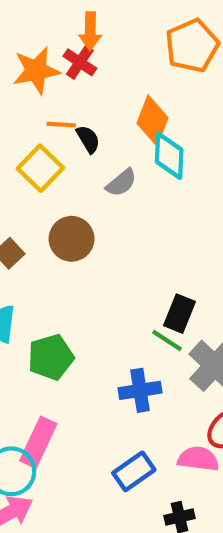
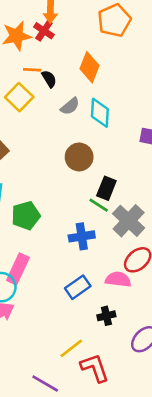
cyan diamond: (169, 156) -> (100, 113), moved
brown circle: (72, 239) -> (79, 157), moved

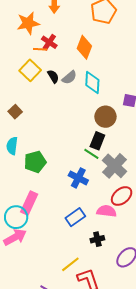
red cross: (44, 31) -> (49, 42), moved
black semicircle: (49, 79) -> (53, 76), moved
brown circle: (79, 157) -> (105, 117), moved
blue cross: (82, 236) -> (78, 178), turned 36

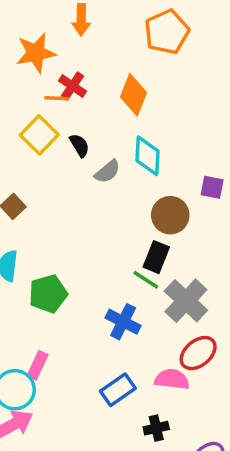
gray semicircle: (69, 77) -> (107, 172), moved
pink rectangle: (29, 203) -> (38, 365), size x0.7

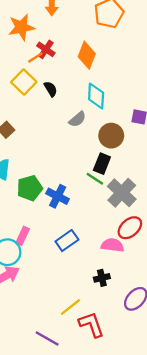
orange line: (57, 98) -> (35, 58), turned -35
gray semicircle: (107, 172) -> (77, 119), moved
blue cross: (123, 322) -> (58, 196), moved
blue rectangle: (118, 390) -> (67, 241), moved

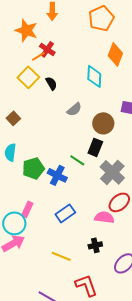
orange star: (21, 27) -> (26, 30), turned 30
orange diamond: (87, 55) -> (115, 54), moved
cyan diamond: (96, 96) -> (94, 76), moved
green line: (95, 179) -> (77, 160), moved
yellow line: (70, 307) -> (61, 256), moved, turned 60

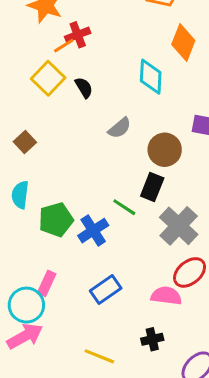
red cross: (47, 49) -> (78, 35), turned 35
blue cross: (57, 175) -> (93, 231), turned 30

